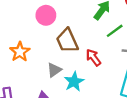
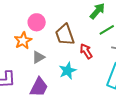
pink circle: (46, 15) -> (37, 22), moved
gray triangle: (54, 70) -> (38, 57), moved

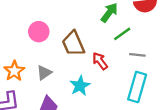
orange star: (23, 41) -> (14, 71), moved

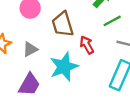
cyan star: (80, 86) -> (64, 67), size x1.4

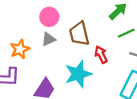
gray triangle: (30, 49) -> (49, 39), moved

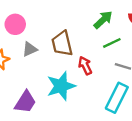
pink circle: (49, 17) -> (15, 24), moved

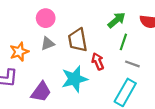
pink circle: (15, 24) -> (46, 18), moved
green line: (112, 43) -> (123, 42), turned -49

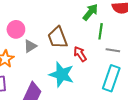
pink circle: (46, 18) -> (16, 29), moved
cyan star: (75, 79) -> (62, 74), turned -30

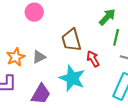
pink circle: (16, 29) -> (34, 12), moved
gray triangle: (30, 46) -> (39, 57), moved

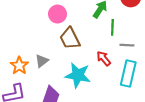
pink circle: (34, 12) -> (57, 14), moved
red arrow: (93, 59) -> (104, 58), moved

